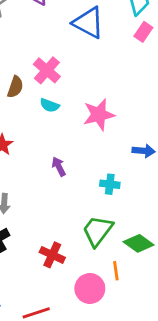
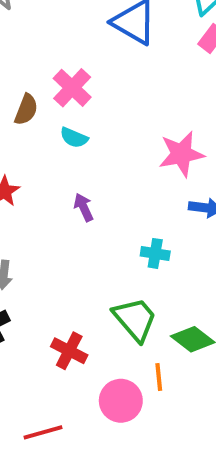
pink star: (99, 115) -> (181, 154), moved
purple arrow: (59, 166) -> (84, 207), moved
green trapezoid: (98, 231) -> (135, 319), turned 100

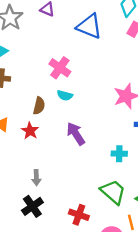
brown semicircle: (26, 110) -> (39, 106), moved
purple arrow: (84, 207) -> (76, 134), size x1.5

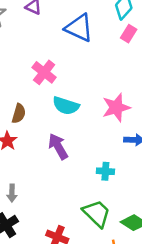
cyan semicircle: (65, 95) -> (66, 106), moved, size x1.5

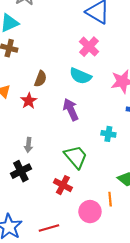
pink cross: (44, 72) -> (89, 47), moved
green trapezoid: (97, 213) -> (76, 157), moved

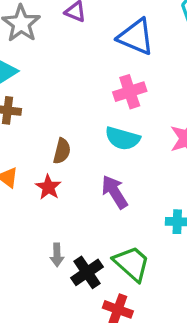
pink cross: (89, 47) -> (130, 92), turned 36
black cross: (21, 171) -> (87, 272), moved

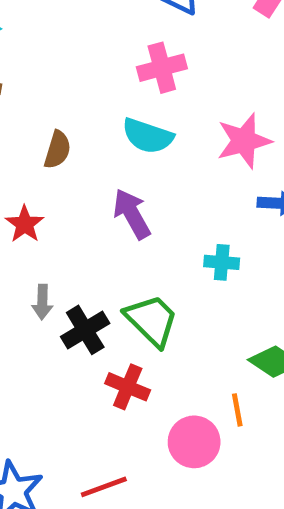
red star: (48, 187) -> (25, 224), moved

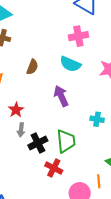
red star: (25, 224) -> (16, 110), moved
green trapezoid: (152, 320) -> (66, 141), turned 35

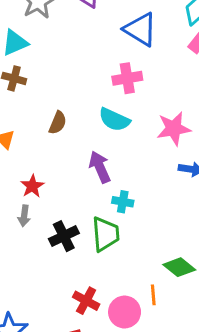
cyan cross: (97, 119) -> (123, 202), moved
gray arrow: (21, 130) -> (24, 216), moved
red cross: (54, 168) -> (86, 301), moved

